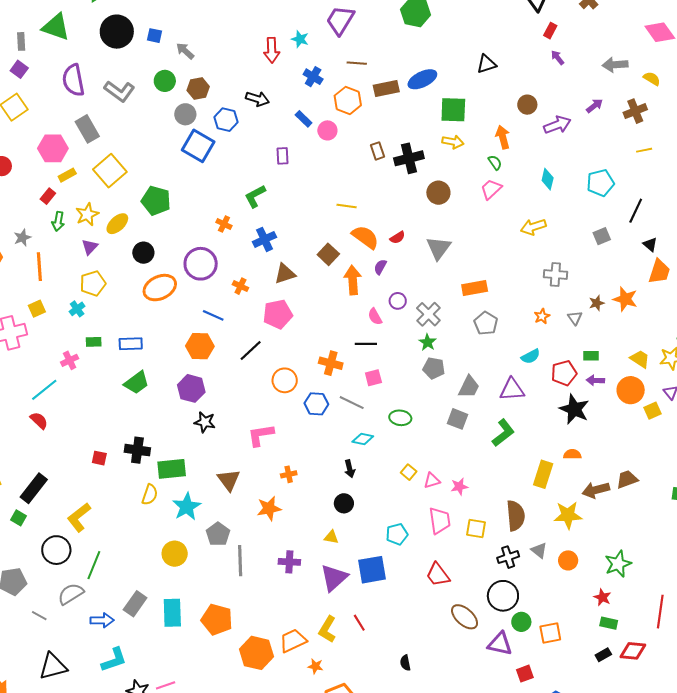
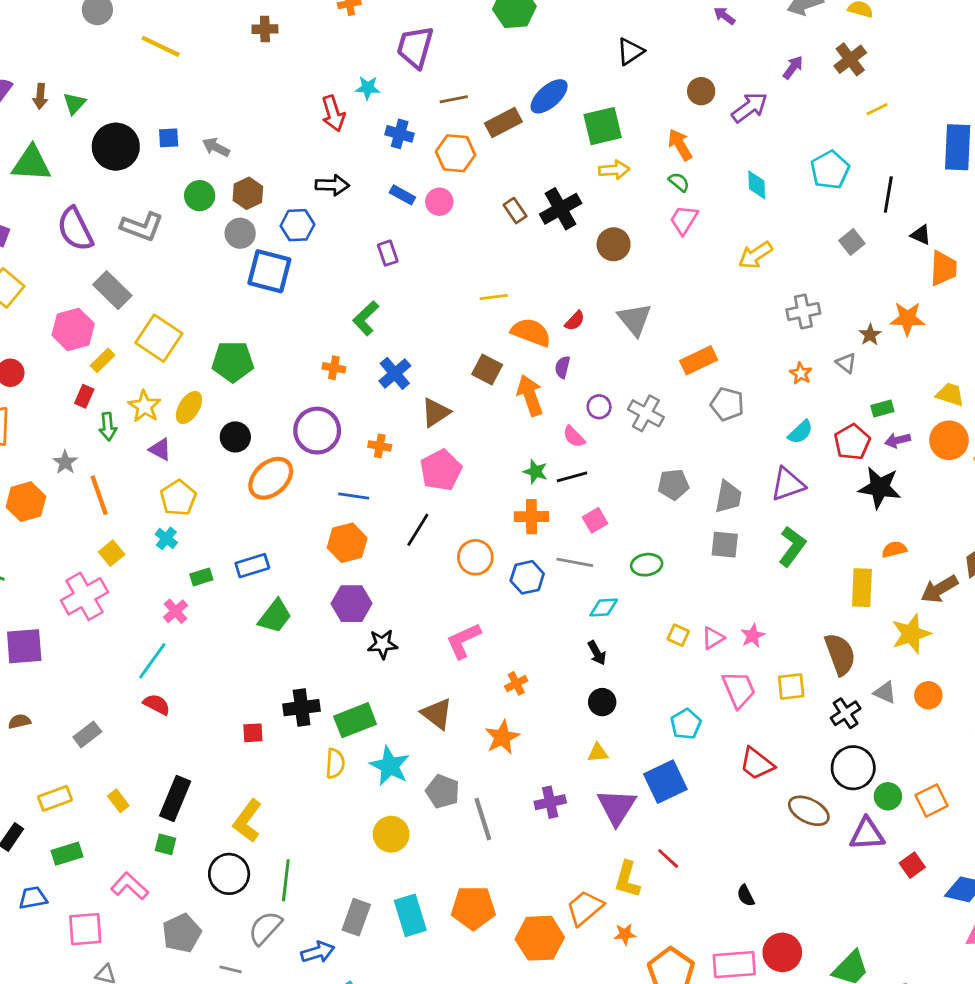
purple triangle: (90, 247) -> (160, 449), turned -30
green star: (427, 342) -> (535, 472), moved

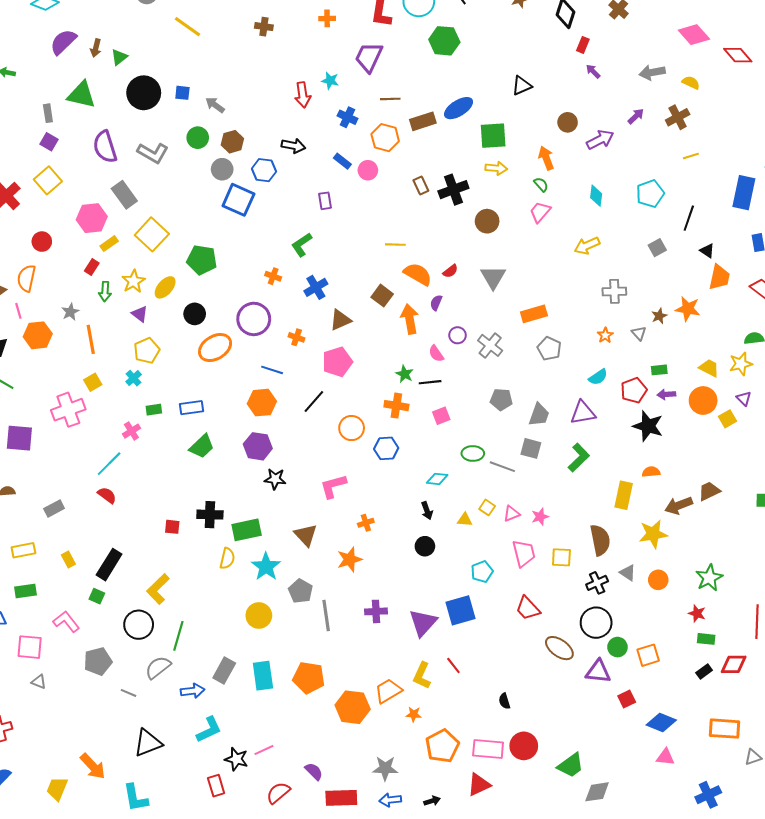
gray line: (575, 562) -> (502, 467), moved
yellow triangle: (598, 753) -> (465, 520), moved

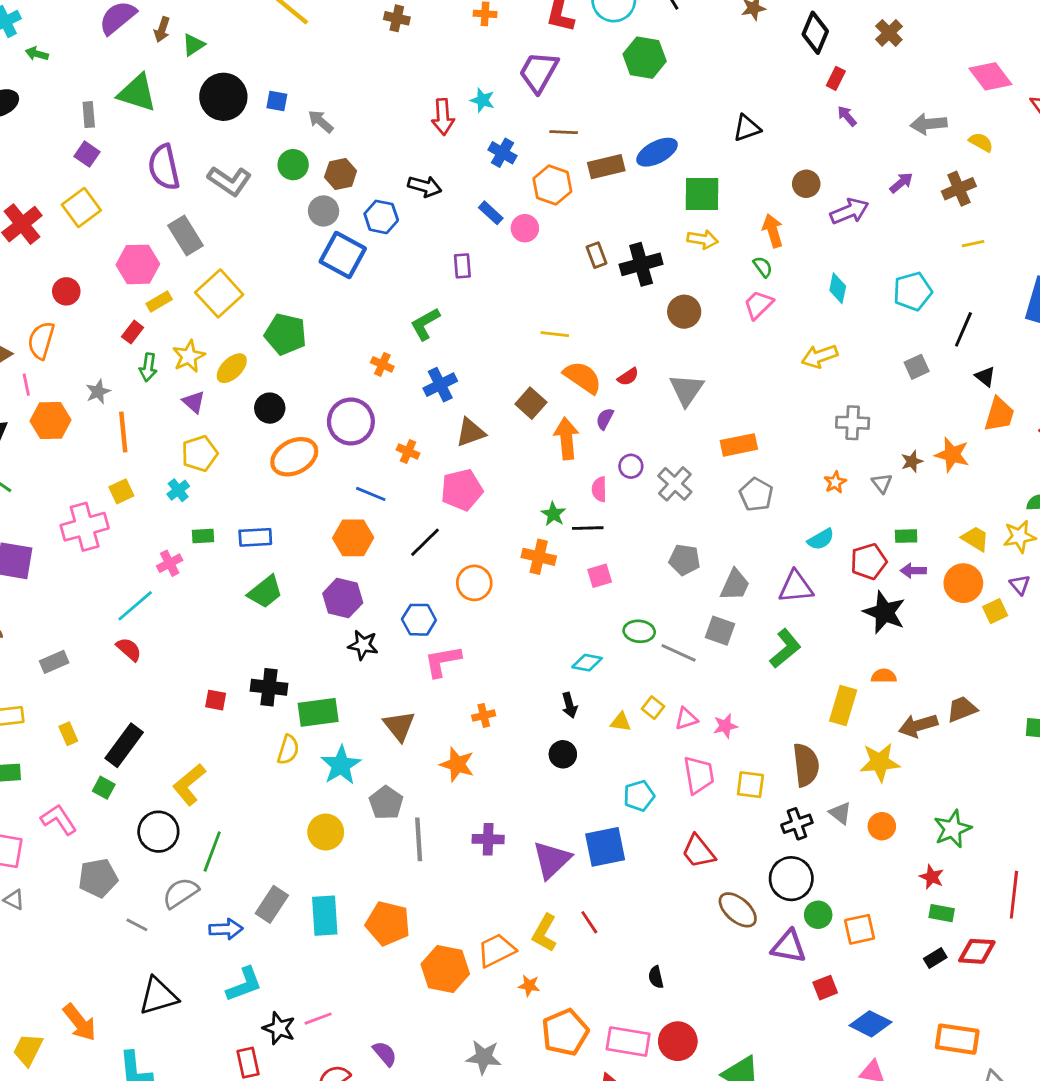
pink semicircle: (436, 354) -> (599, 489), turned 30
blue hexagon: (386, 448) -> (419, 620), moved
orange star: (350, 559) -> (457, 764), turned 30

